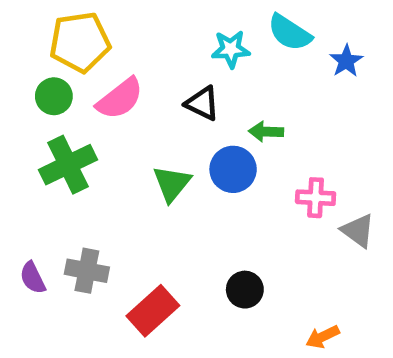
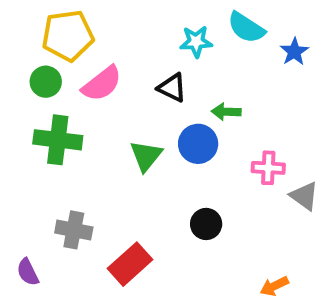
green cross: (68, 165) -> (58, 140), turned 33
purple semicircle: (33, 278) -> (28, 272), moved
black circle: (245, 290) -> (206, 224), moved

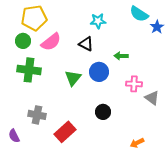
cyan semicircle: (246, 28) -> (139, 14), moved
blue star: (294, 52) -> (157, 27), moved
green arrow: (226, 112) -> (121, 56), moved

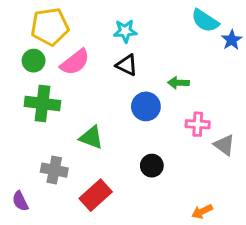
cyan star: (98, 21) -> (125, 31), moved
green triangle: (73, 78) -> (91, 138), moved, turned -48

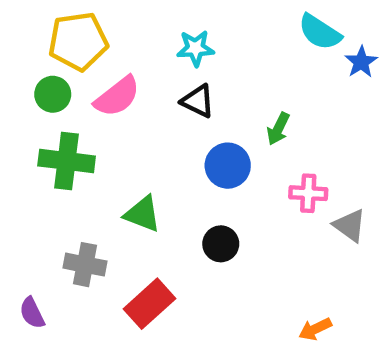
green arrow: (178, 83) -> (278, 129), turned -66
black circle: (152, 166) -> (221, 244), moved

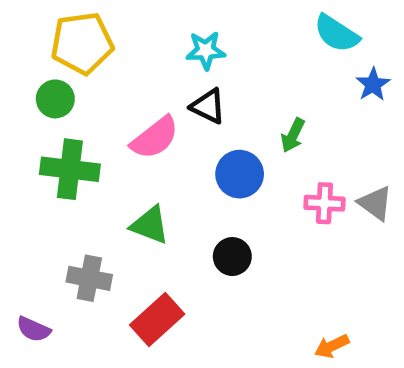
blue star: (361, 62) -> (373, 84), moved
pink semicircle: (117, 97) -> (155, 138), moved
gray triangle: (350, 225) -> (375, 203), moved
purple semicircle: (32, 313) -> (34, 329), turned -40

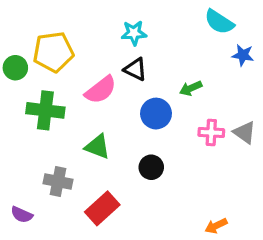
yellow pentagon: (82, 43) -> (53, 52), moved
blue star: (373, 84) -> (243, 55), turned -30
green circle: (55, 99) -> (15, 68), moved
green arrow: (293, 135) -> (191, 88), turned 40

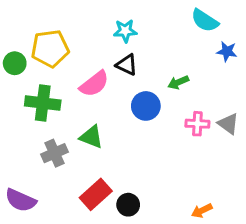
black circle: (151, 167) -> (128, 205), moved
gray cross: (58, 181) -> (54, 153), moved, turned -35
purple semicircle: (22, 215) -> (21, 200), size x1.5

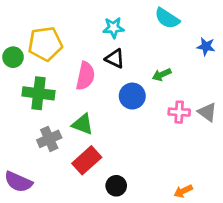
cyan semicircle: (205, 21) -> (167, 18), moved
pink semicircle: (94, 84) -> (85, 76), turned -40
red rectangle: (96, 194) -> (87, 160), moved

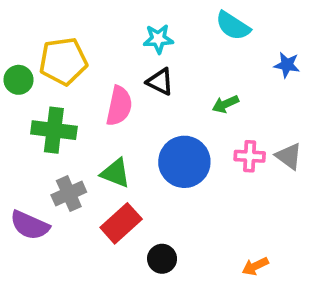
blue circle: (132, 96) -> (184, 162), moved, size x1.4
purple semicircle: (18, 182) -> (30, 225), moved

